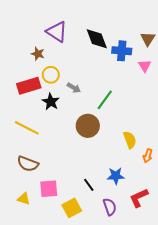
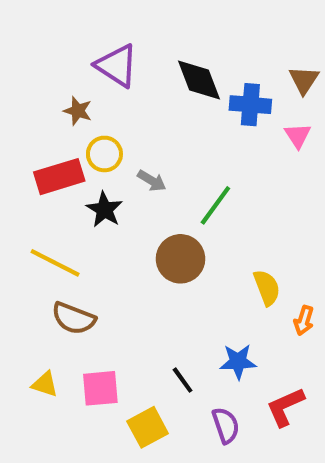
brown semicircle: (28, 164) -> (74, 318), moved
yellow triangle: (24, 199) -> (45, 384), moved

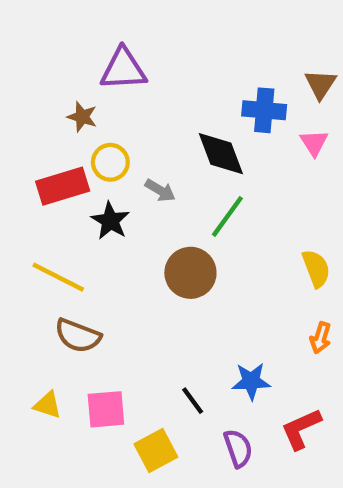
purple triangle: (117, 66) -> (123, 69), turned -36
black diamond: (199, 80) -> (221, 154), moved
yellow semicircle: (267, 288) -> (316, 268), moved

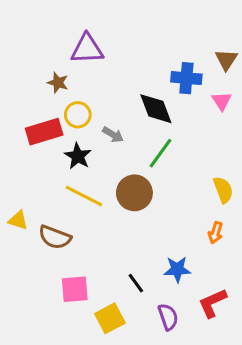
yellow line: (58, 277) -> (84, 196), moved
orange arrow: (321, 338) -> (216, 233), moved
yellow triangle: (47, 405) -> (18, 220), moved

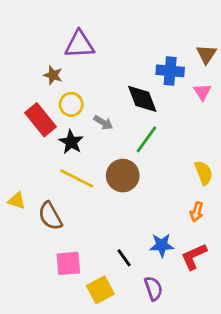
red rectangle: (44, 132) -> (40, 120), turned 68
brown semicircle: (55, 237) -> (50, 216), turned 40
red L-shape: (212, 303) -> (194, 256), moved

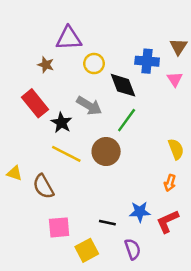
yellow circle: (71, 104) -> (94, 64), moved
gray arrow: (103, 123) -> (89, 106), size x1.5
black line: (124, 258) -> (107, 223), turned -42

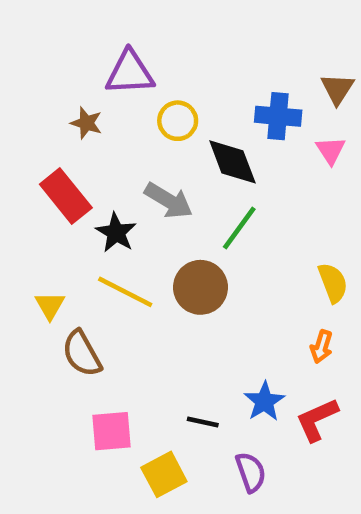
yellow triangle: (14, 173) -> (50, 306), moved, turned 42
blue star: (140, 212) -> (264, 401), turned -30

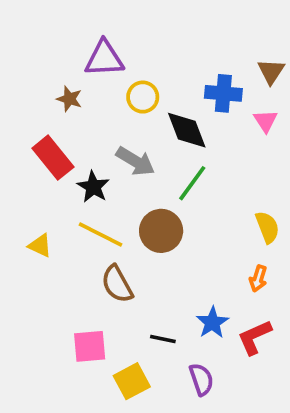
yellow triangle: (50, 306) -> (40, 246), turned -35
brown semicircle: (82, 354) -> (117, 284), moved

